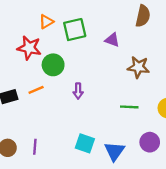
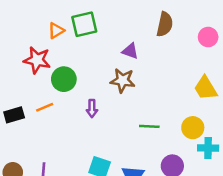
green square: (75, 30) -> (84, 24), moved
brown star: (138, 67) -> (123, 80), moved

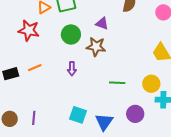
green circle: (64, 79) -> (71, 35), moved

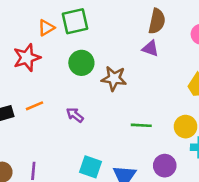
purple triangle: (102, 23) -> (150, 49), moved
red star: (29, 30) -> (27, 58), turned -30
purple arrow: (72, 69) -> (75, 115), moved, turned 128

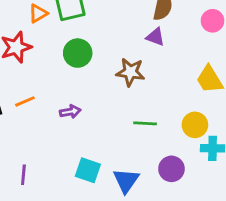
brown star: (114, 78) -> (130, 72), moved
purple arrow: (75, 115) -> (70, 112), turned 132

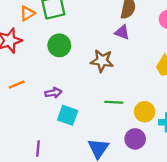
yellow circle: (195, 125) -> (145, 112), moved
cyan square: (88, 170) -> (68, 115), moved
purple line: (23, 175) -> (38, 148), moved

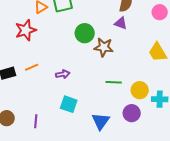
green circle: (59, 45) -> (85, 33), moved
cyan square: (68, 115) -> (69, 104), moved
purple line: (38, 148) -> (36, 121), moved

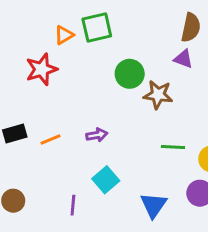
orange line: (32, 67) -> (51, 139), moved
cyan square: (69, 104) -> (106, 180), turned 30
purple line: (36, 121) -> (73, 205), moved

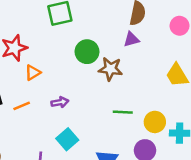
orange triangle: (64, 35) -> (33, 73), moved
purple triangle: (183, 59) -> (131, 39), turned -35

